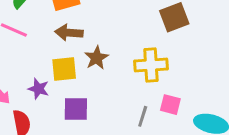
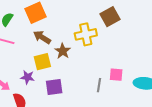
brown arrow: (69, 33) -> (42, 37), turned 36
yellow cross: (151, 65) -> (86, 34), moved

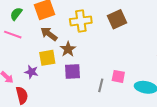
yellow cross: (86, 34) -> (81, 21), moved
purple square: (54, 87) -> (73, 72), moved

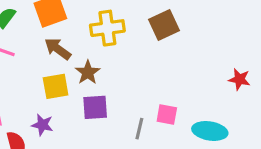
purple star: (31, 72) -> (42, 125), moved

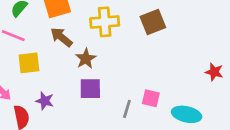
yellow square: (56, 86) -> (29, 63), moved

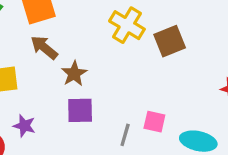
yellow cross: (105, 22) -> (127, 25), moved, turned 36
brown square: (153, 22) -> (170, 41), moved

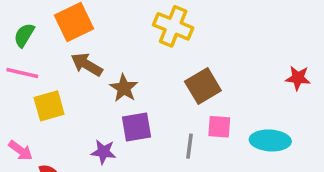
brown square: (170, 41) -> (203, 86), moved
purple star: (24, 126) -> (103, 152), moved

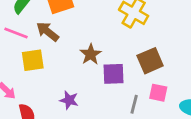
brown arrow: (87, 65) -> (48, 32), moved
purple square: (136, 127) -> (113, 74), moved

